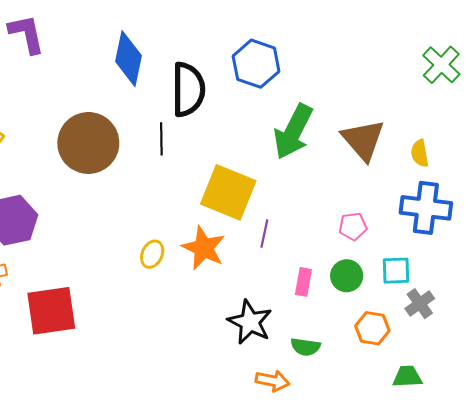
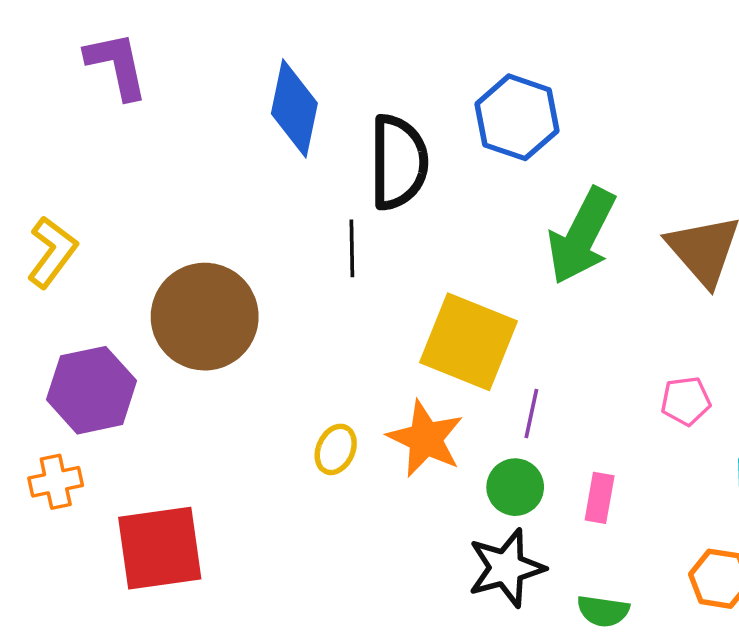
brown circle: (88, 143) -> (205, 317), moved
green circle: (347, 276) -> (515, 487), moved
black star: (250, 322) -> (506, 568), turned 30

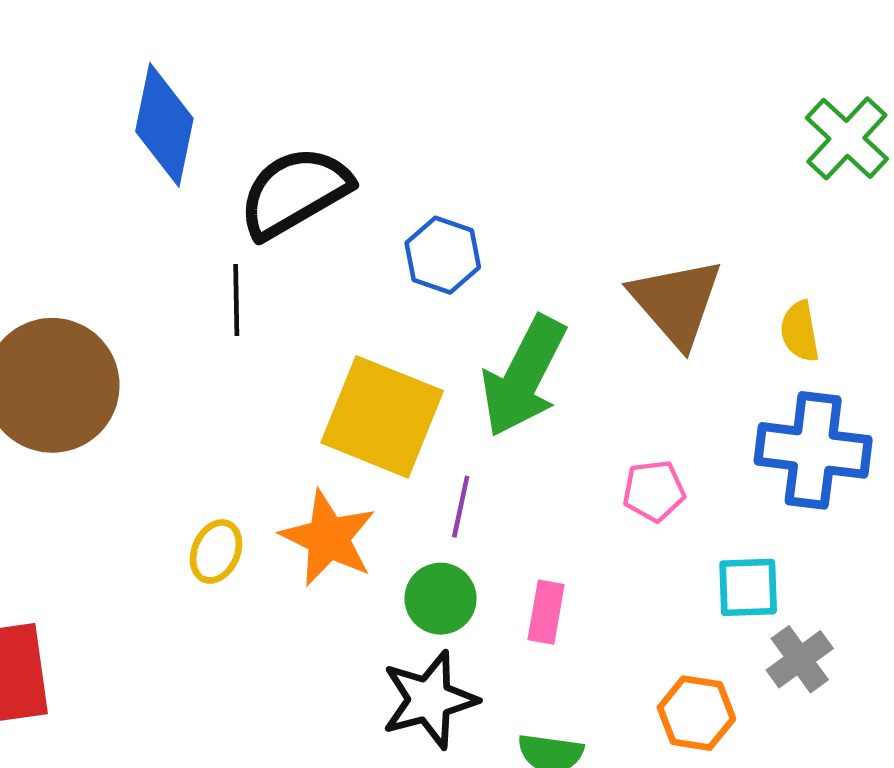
blue hexagon: (517, 117) -> (443, 255), moved, size x0.7
black semicircle: (399, 162) -> (295, 192), turned -120
green arrow: (582, 236) -> (524, 376), moved

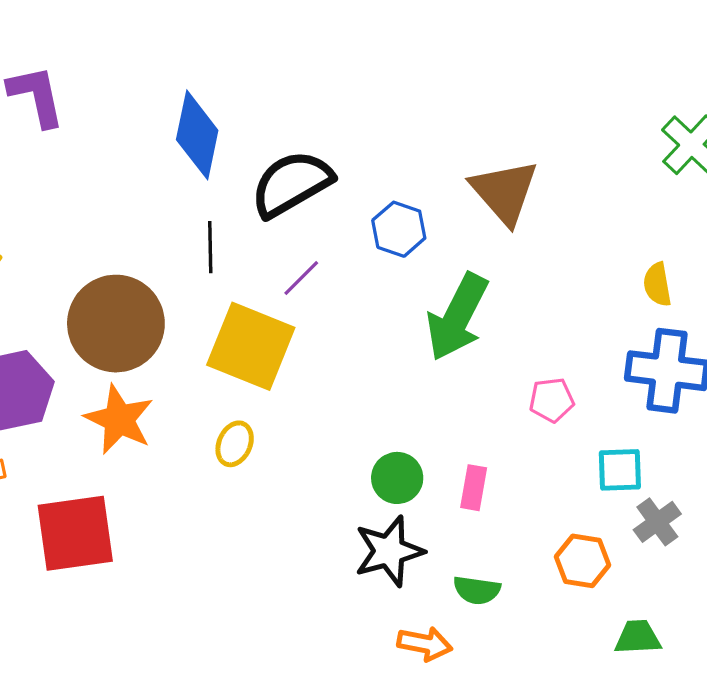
black line: (236, 300) -> (210, 247), moved
brown triangle: (676, 302) -> (504, 192), moved
yellow square: (382, 417) -> (251, 346), moved
purple line: (461, 507) -> (301, 278), moved, turned 33
orange star: (328, 538) -> (119, 419), moved

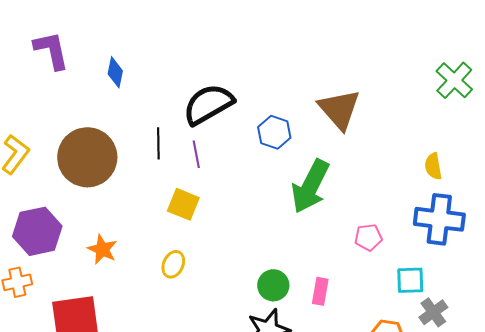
blue diamond: (197, 135) -> (115, 72), moved, size x0.6
purple line: (301, 278) -> (196, 154), moved, turned -56
brown circle: (116, 324) -> (87, 157), moved
yellow square: (251, 346) -> (183, 204), size x0.6
orange star: (119, 419) -> (102, 249), size x0.7

